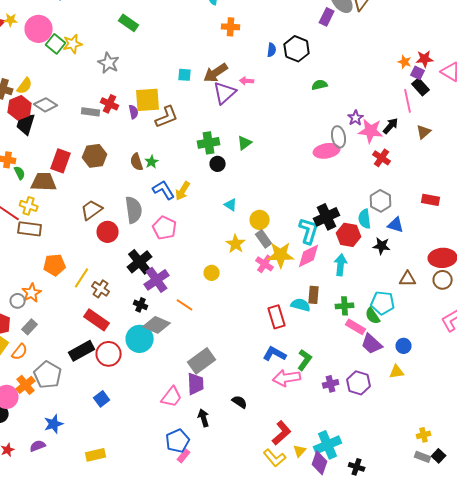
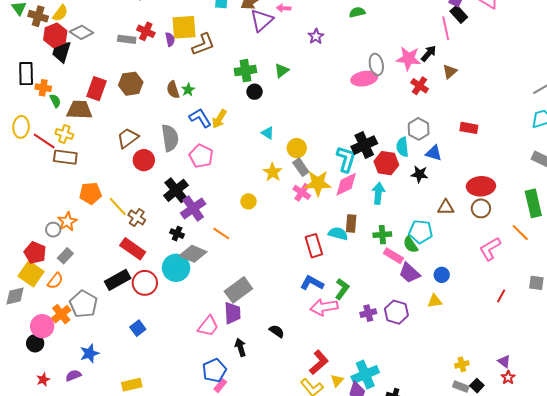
purple star: (356, 118) -> (316, 36), moved
brown triangle: (424, 132) -> (450, 72), moved
yellow line: (82, 278) -> (118, 206), turned -75

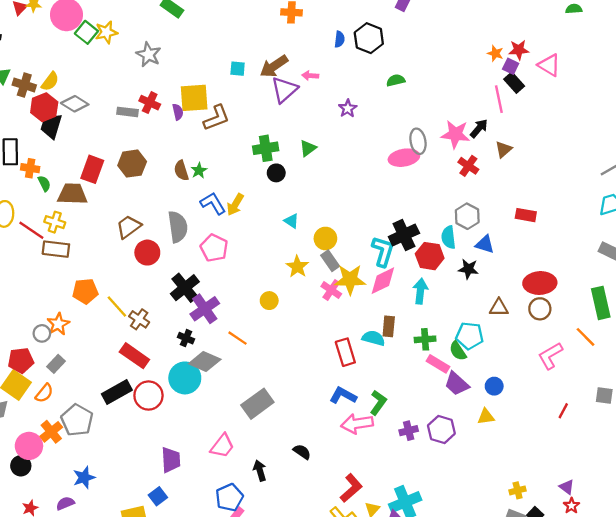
red pentagon: (35, 253) -> (21, 360), turned -30
purple trapezoid: (232, 313) -> (171, 460), moved
blue square: (138, 328) -> (158, 496), moved

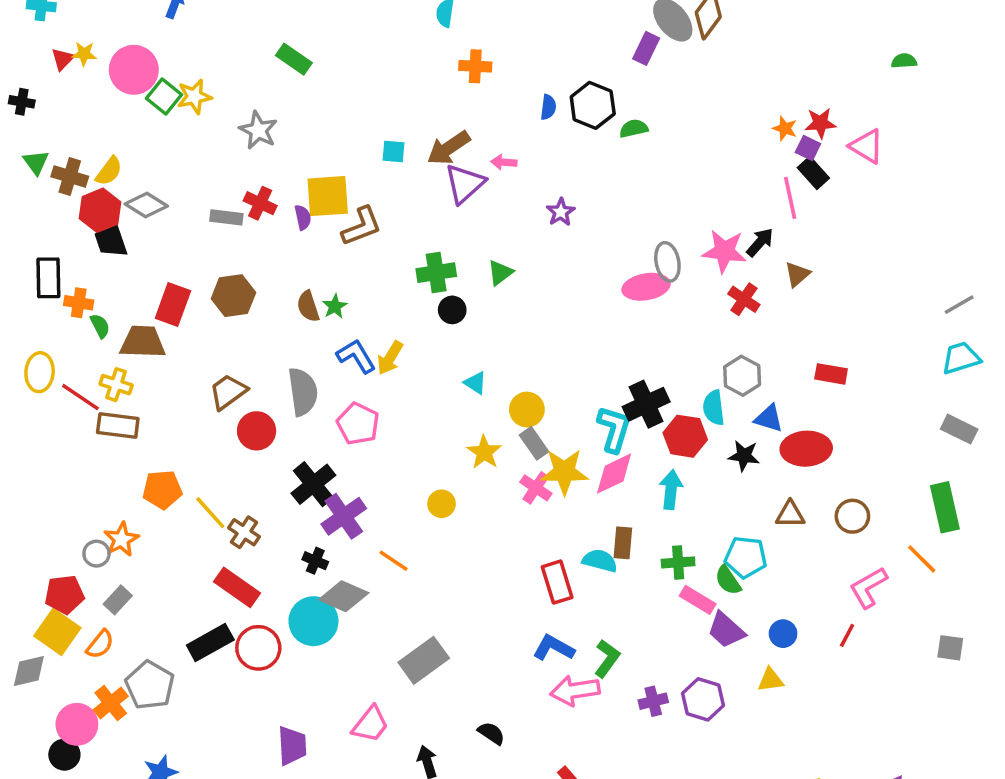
green semicircle: (396, 80) -> (634, 128), moved
black trapezoid: (51, 126) -> (111, 239), turned -36
red ellipse: (540, 283) -> (806, 449), moved
red line: (563, 411) -> (847, 635), moved

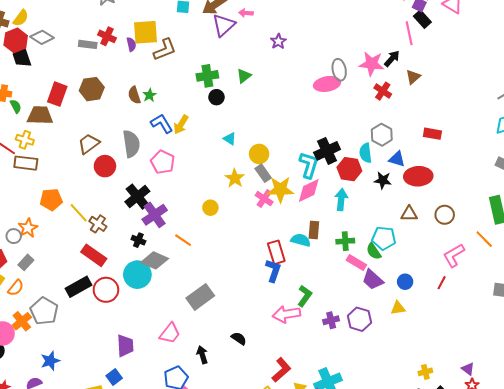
blue L-shape: (554, 648) -> (273, 271), moved, turned 80

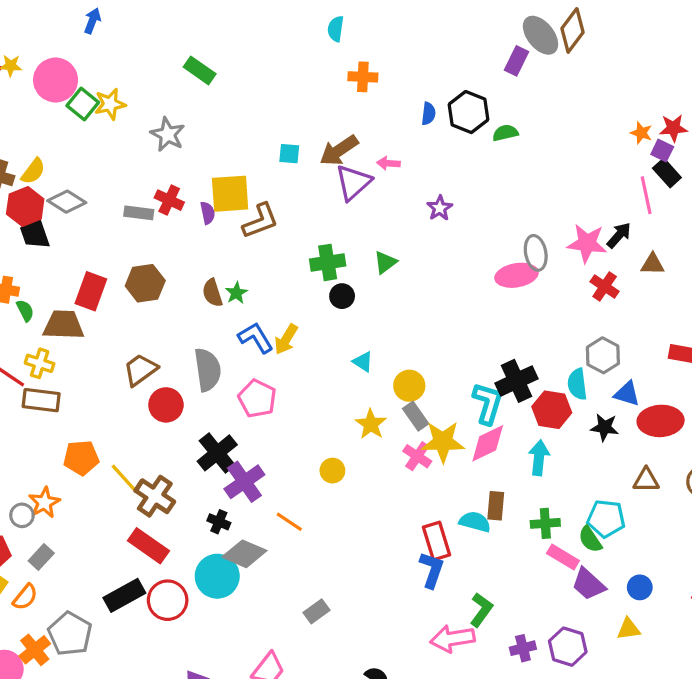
brown triangle: (413, 77) -> (653, 264), turned 42
brown cross: (98, 224) -> (155, 496), size x1.4
gray rectangle: (200, 297) -> (316, 611), size x0.6

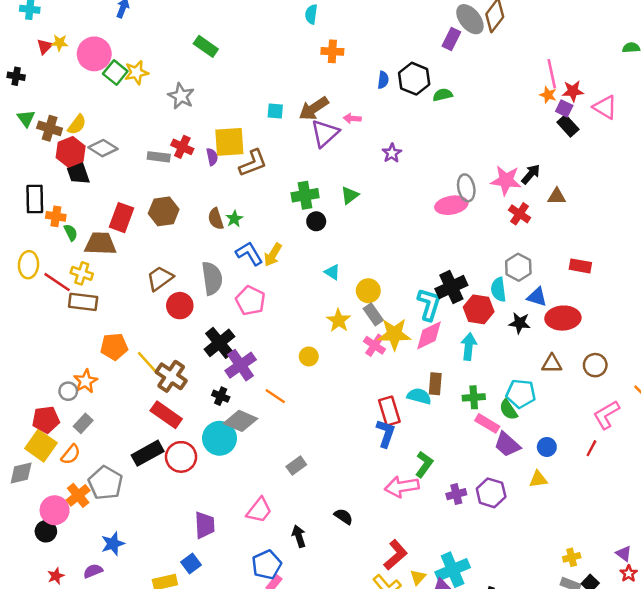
pink line: (646, 195) -> (552, 74), moved

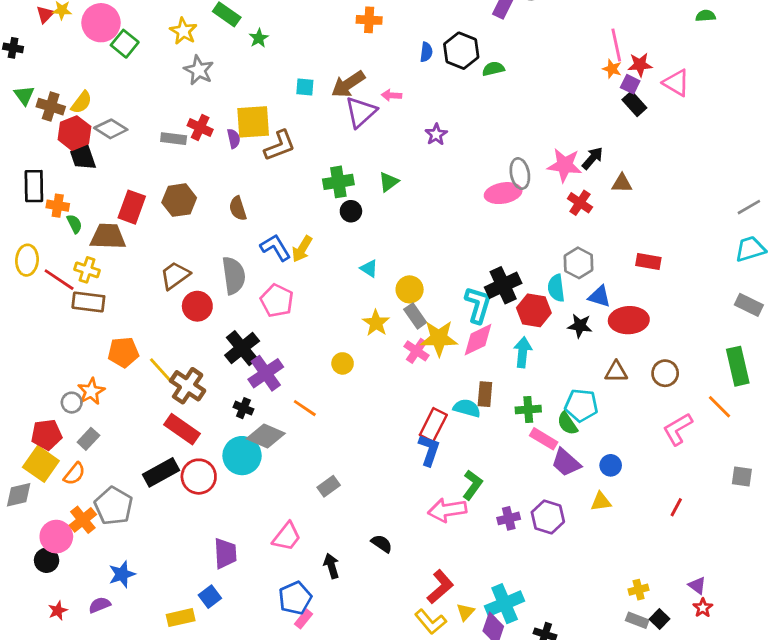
yellow star: (136, 72) -> (183, 31), moved, turned -30
green star: (234, 219) -> (259, 38), moved
red rectangle: (389, 411) -> (433, 425), turned 44
red line: (591, 448) -> (676, 507), moved

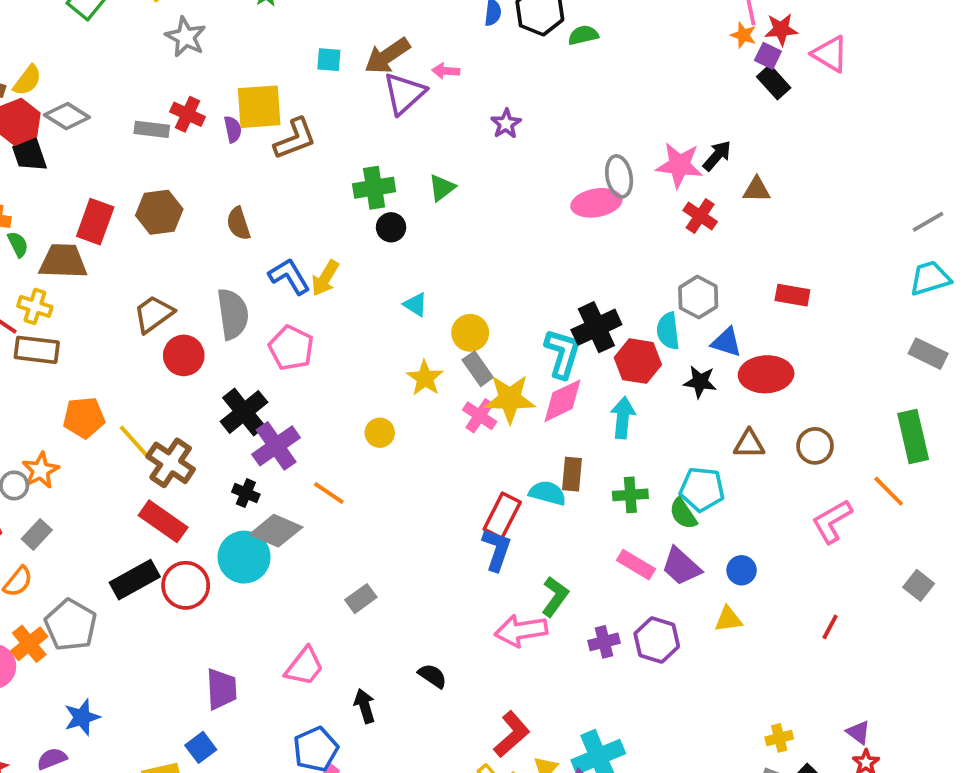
pink rectangle: (544, 439) -> (636, 565), moved
gray square: (742, 477) -> (919, 585), turned 30

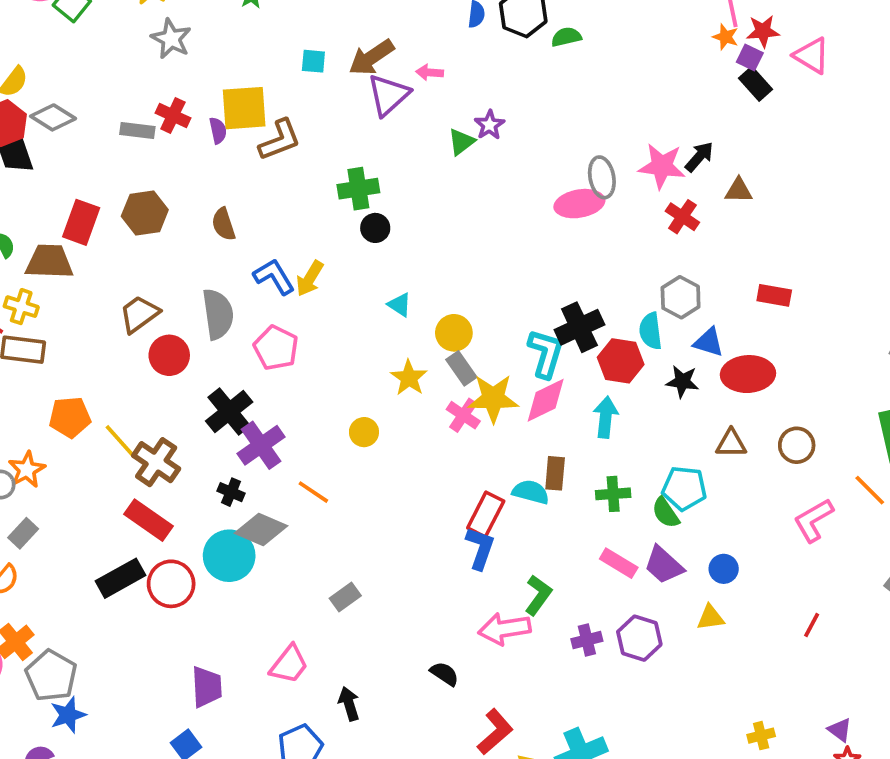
green triangle: (442, 188) -> (461, 142), moved
gray pentagon: (71, 625) -> (51, 676), moved
black semicircle: (432, 676) -> (445, 674), moved

